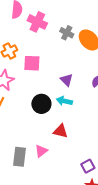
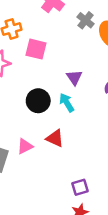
cyan arrow: (64, 101) -> (67, 103), turned 35
pink triangle: (41, 151) -> (25, 146), moved

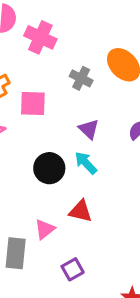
gray cross: (86, 20) -> (81, 78), moved
purple square: (80, 187) -> (73, 269), moved

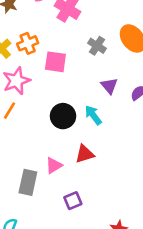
purple triangle: (89, 129) -> (109, 86), moved
red triangle: (81, 211) -> (85, 154), turned -36

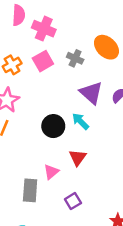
pink square: (55, 62) -> (43, 61), moved, turned -30
purple triangle: (109, 86) -> (91, 93), size x1.5
red triangle: (85, 154) -> (78, 158), turned -30

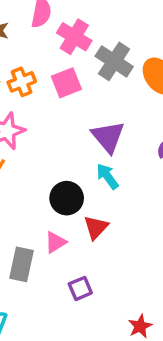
gray cross: (75, 58) -> (114, 61), moved, size x1.5
purple triangle: (91, 93) -> (108, 137), moved
black circle: (53, 126) -> (67, 198), moved

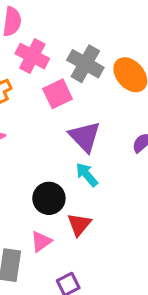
pink cross: (74, 37) -> (32, 56), moved
pink square: (66, 83) -> (58, 94), moved

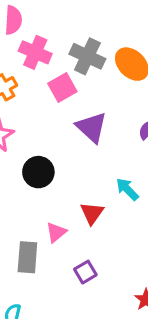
cyan arrow: (87, 175) -> (127, 189), moved
black circle: (49, 198) -> (38, 172), moved

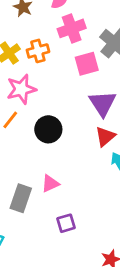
pink cross: (35, 52) -> (72, 28), turned 32
red triangle: (92, 213) -> (105, 136), moved

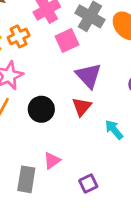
red triangle: (105, 136) -> (82, 107), moved
purple square: (66, 223) -> (88, 183), moved

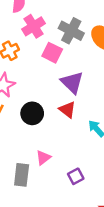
pink square: (67, 41) -> (52, 53), turned -36
red triangle: (82, 107) -> (67, 110), turned -30

